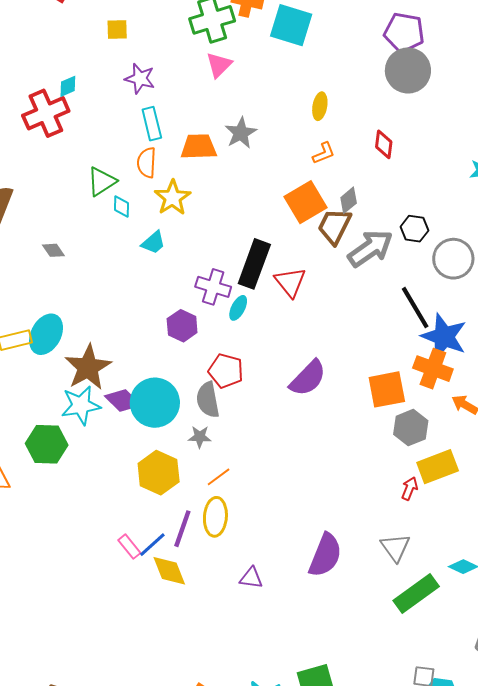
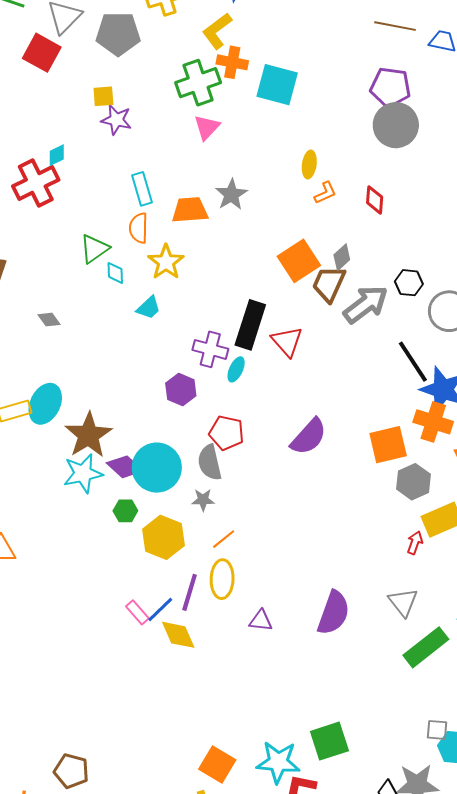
purple star: (140, 79) -> (116, 120), moved
orange L-shape: (324, 153) -> (325, 193), moved
green hexagon: (47, 444) -> (125, 511), moved, size x0.6
purple triangle: (251, 578) -> (261, 621), moved

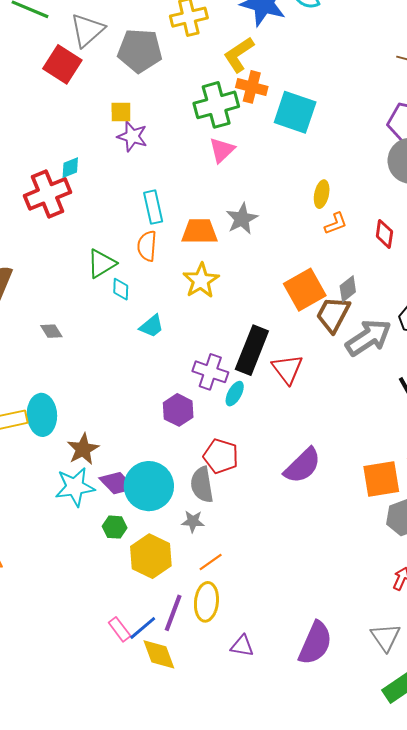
yellow star: (166, 262) -> (201, 281), moved
cyan ellipse: (45, 404) -> (42, 415), turned -33
brown star: (88, 435) -> (83, 449), size x0.7

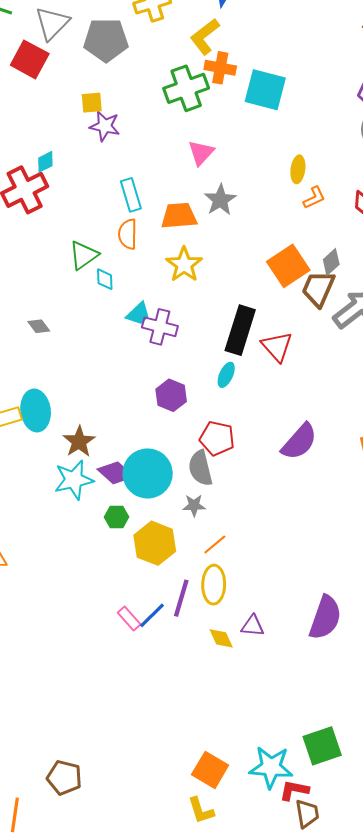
pink triangle: (222, 150) -> (201, 153), moved
purple cross: (210, 372) -> (160, 327), moved
yellow diamond: (159, 654) -> (221, 638), moved, size x0.7

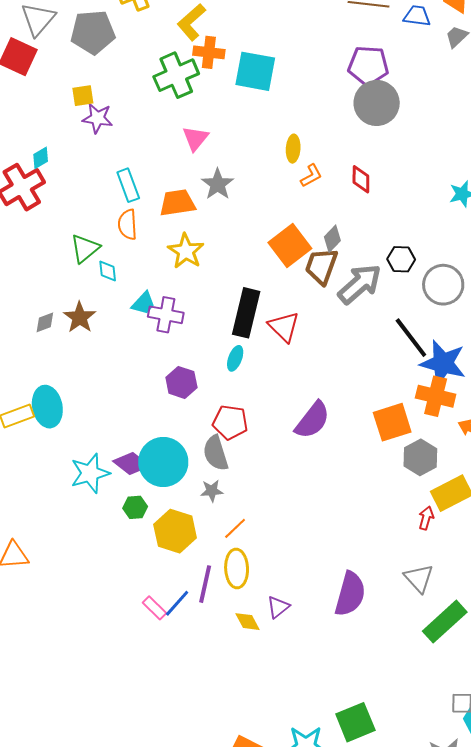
gray diamond: (39, 326) -> (45, 322), turned -70
brown star: (79, 442) -> (80, 317), moved
purple triangle: (253, 626) -> (278, 607), turned -40

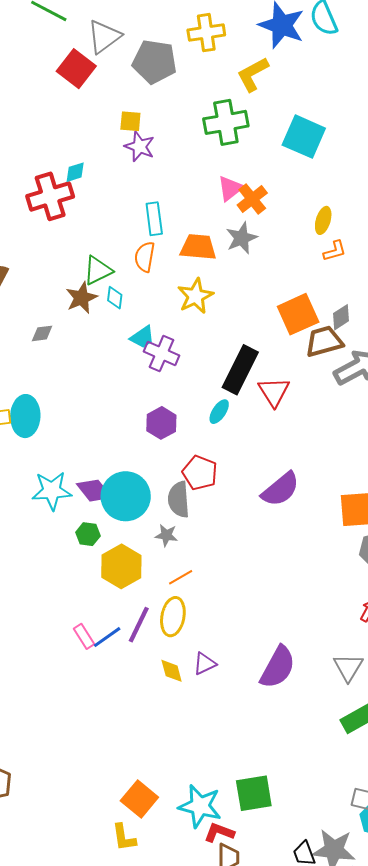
orange cross: (209, 52) -> (252, 199), moved, turned 32
brown trapezoid: (321, 266) -> (324, 341), turned 42
brown star: (80, 317) -> (81, 298), moved

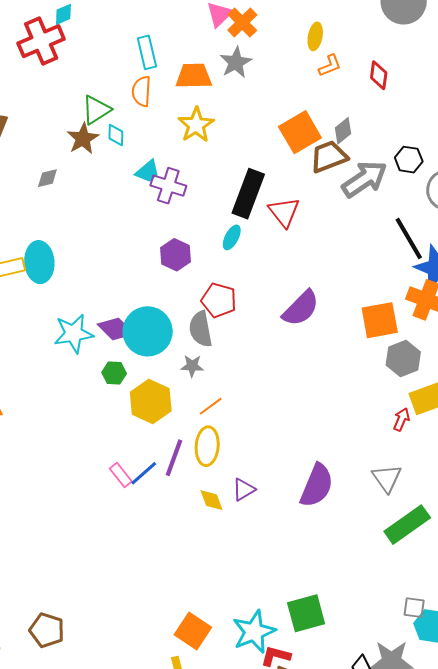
cyan star: (200, 806) -> (254, 632), turned -30

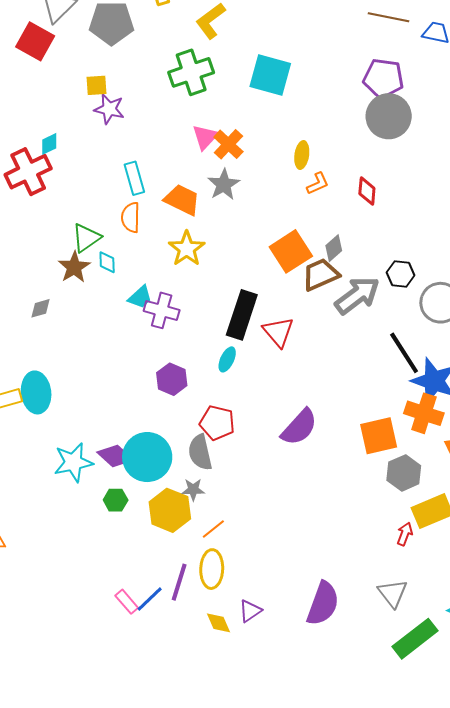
orange trapezoid: (194, 76) -> (182, 200), turned 30
yellow hexagon: (151, 401) -> (170, 510), moved

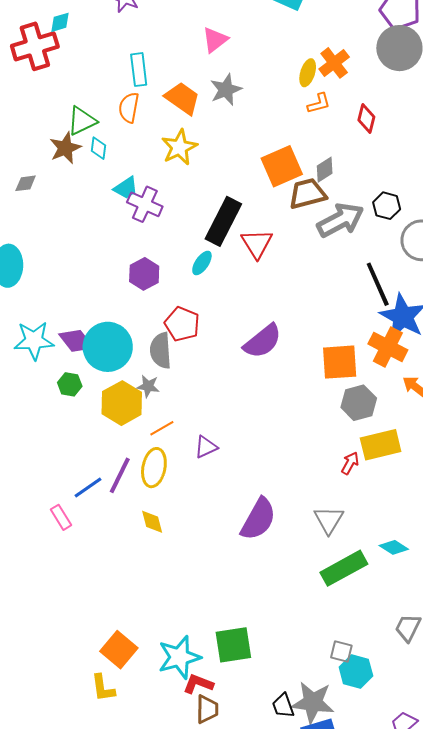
orange cross: (228, 144) -> (334, 63), moved
pink rectangle: (127, 602) -> (61, 517), moved
purple triangle: (250, 611) -> (206, 447), moved

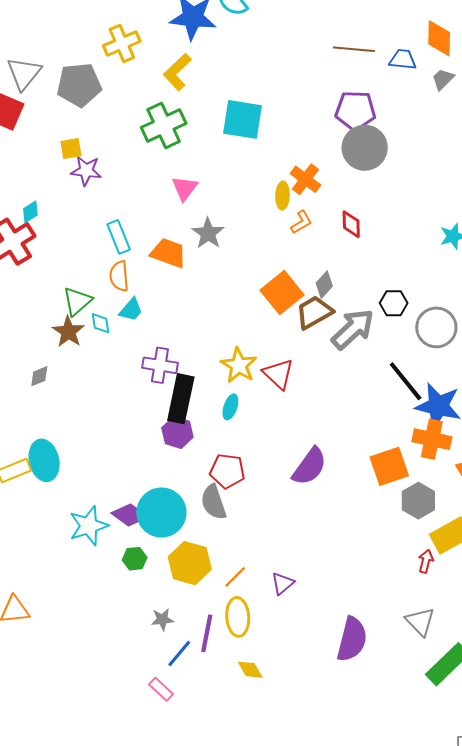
yellow star: (179, 147) -> (239, 365), moved
cyan trapezoid: (126, 188) -> (131, 310), moved
black rectangle: (223, 221) -> (181, 399), moved
gray star: (148, 386) -> (162, 619), moved

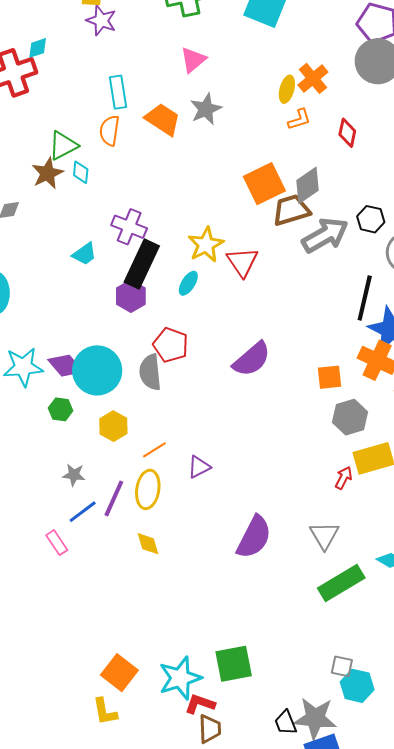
gray diamond: (324, 285) -> (307, 185), size x1.4
cyan trapezoid: (131, 310) -> (84, 254), moved
black line: (406, 381) -> (365, 298), turned 39
orange square: (389, 466) -> (329, 377), size x0.7
yellow hexagon: (190, 563) -> (113, 426), size x0.7

